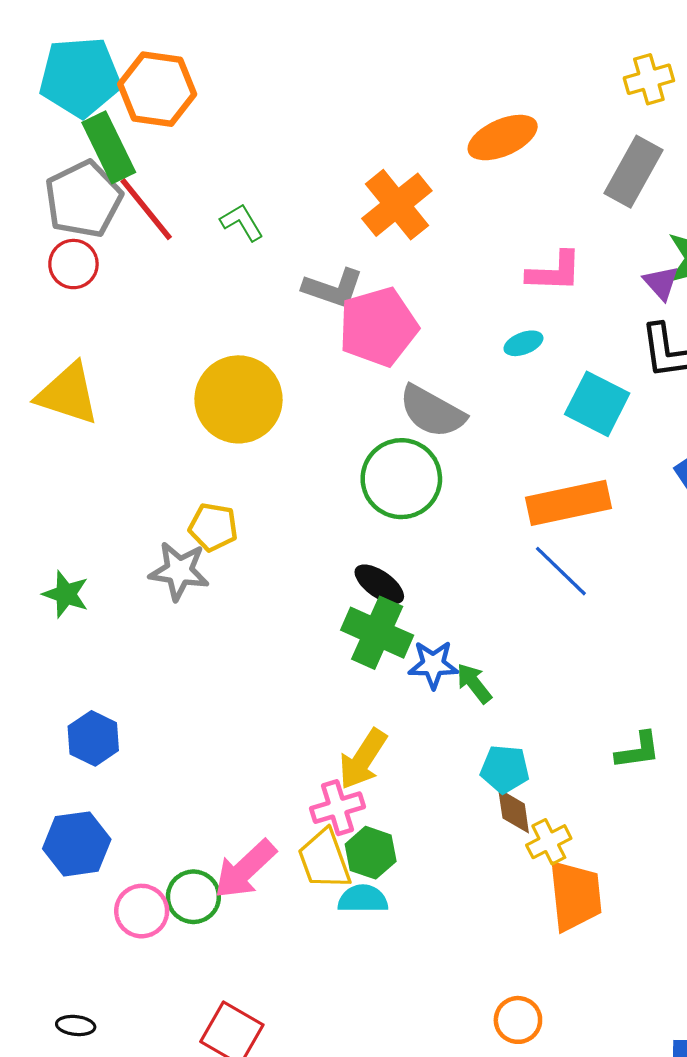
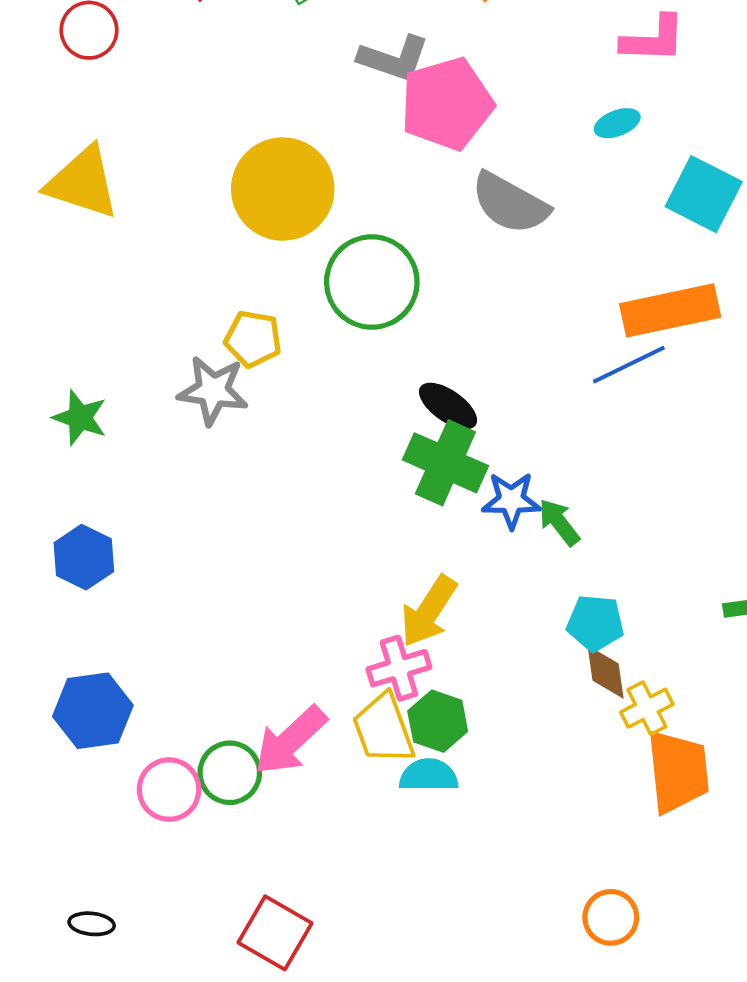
green circle: (401, 479) -> (372, 282), moved
blue line: (561, 571) -> (629, 365), moved, turned -70
blue hexagon: (93, 738) -> (84, 557), moved

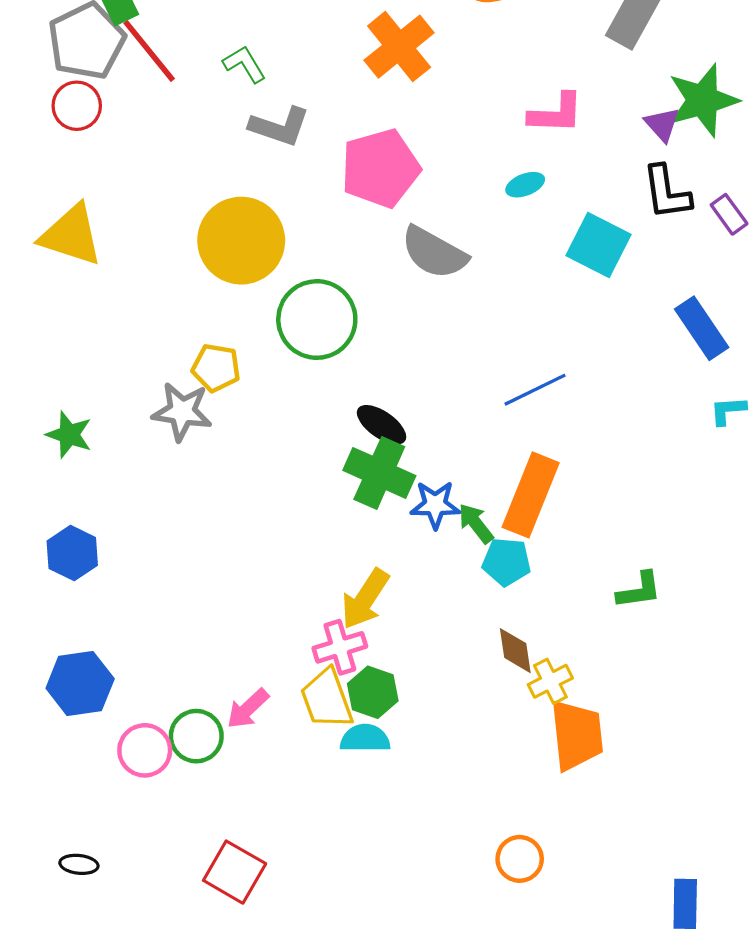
gray L-shape: (394, 59) -> (280, 127), moved
orange rectangle: (670, 310) -> (531, 495), moved, turned -56
cyan pentagon: (595, 623) -> (506, 562), moved
pink arrow: (290, 740) -> (248, 709), size x0.7

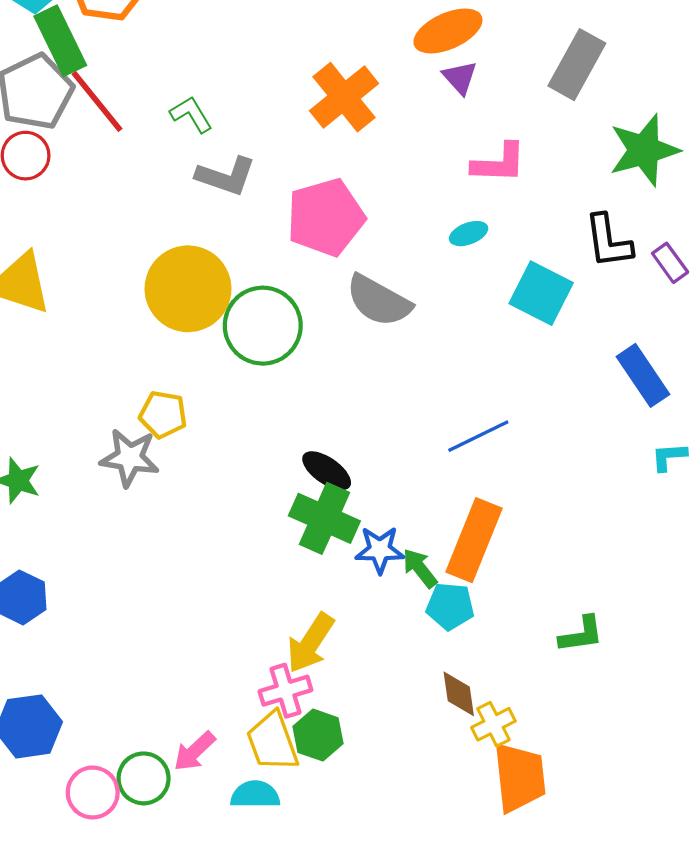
purple triangle: (662, 124) -> (460, 78), moved
green circle: (317, 320) -> (263, 326), moved
cyan semicircle: (365, 738) -> (255, 795), moved

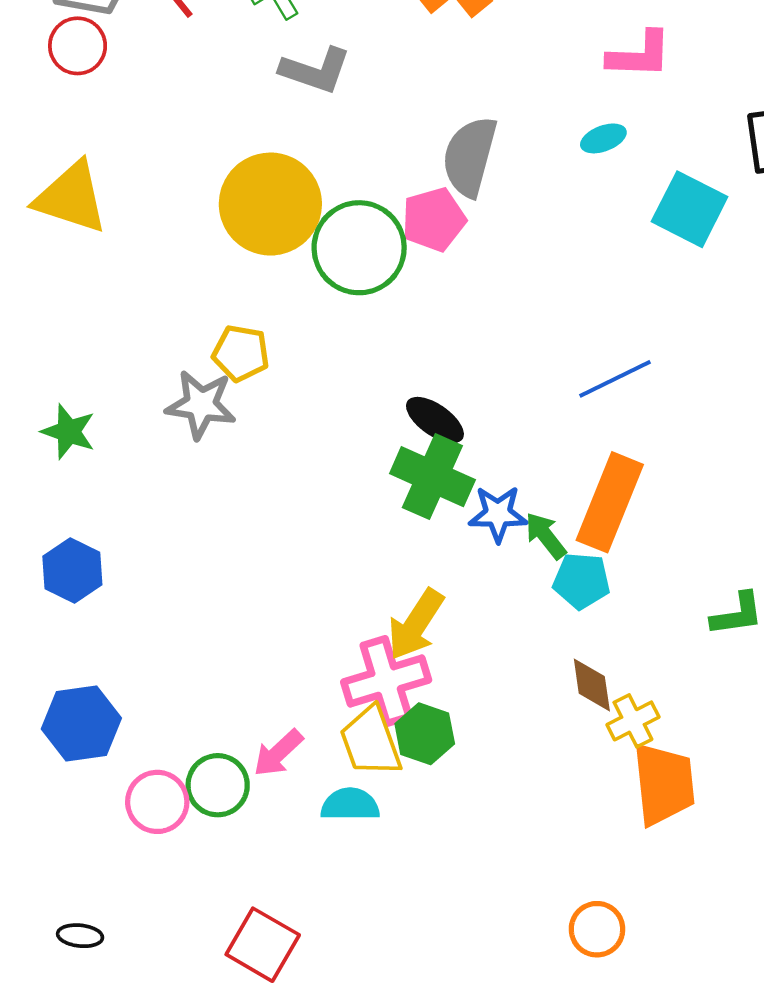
pink pentagon: (326, 217) -> (434, 219), moved, size x0.7
gray semicircle: (379, 301) -> (470, 156), moved, turned 76
pink cross: (285, 691) -> (386, 681), size x1.4

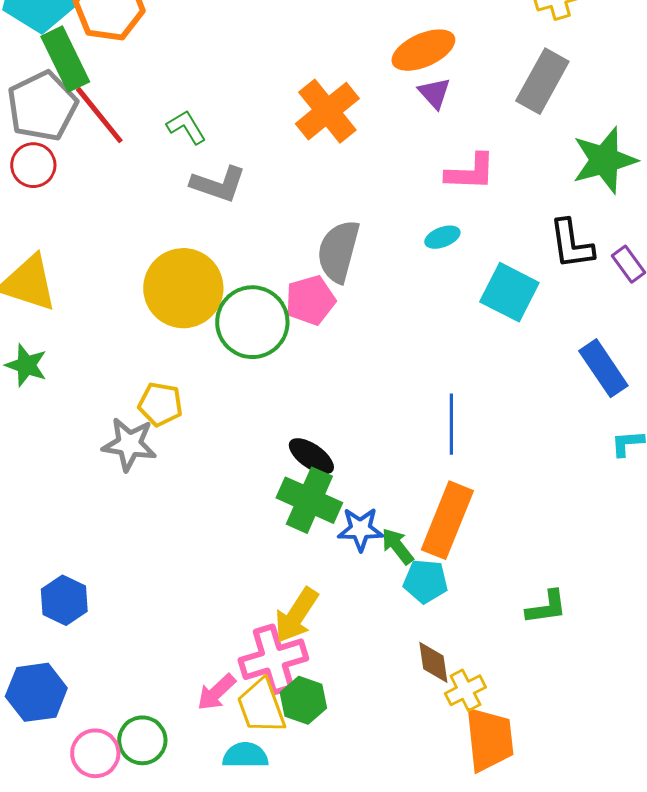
blue line: (615, 379) -> (451, 424), turned -64
green star: (69, 432) -> (26, 365), moved
blue hexagon: (72, 570) -> (64, 600), moved
pink arrow: (278, 753) -> (216, 692), moved

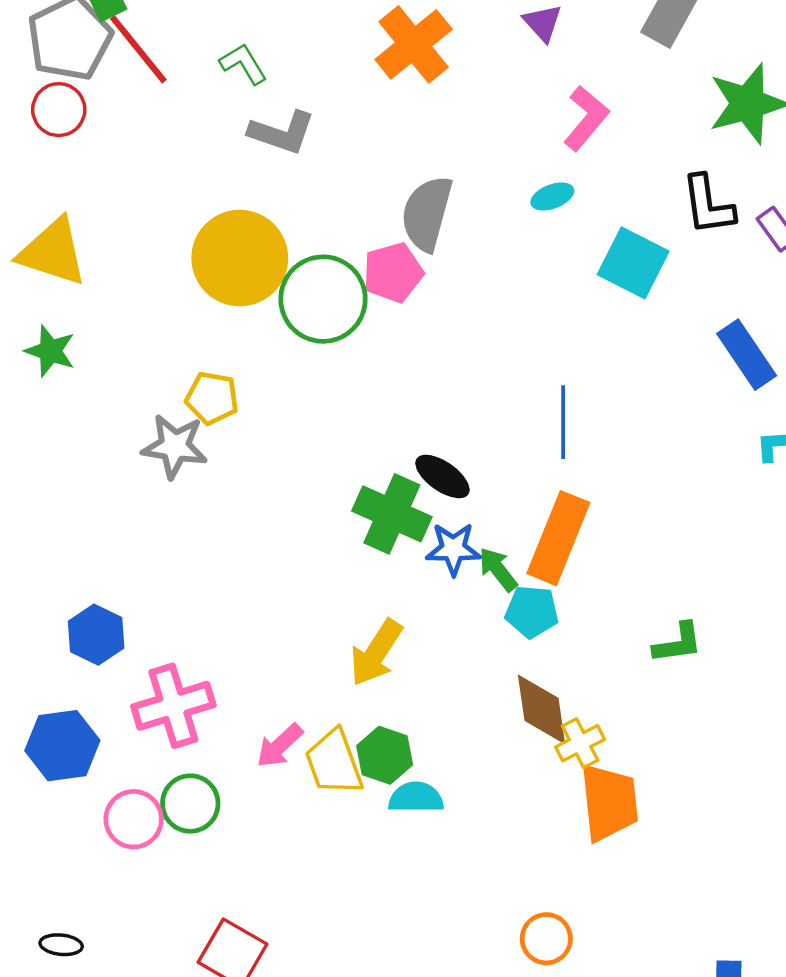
pink L-shape: (470, 172) -> (586, 118), turned -52
black ellipse: (311, 456) -> (442, 476), moved
pink cross: (273, 659) -> (173, 706), moved
brown diamond: (433, 662) -> (541, 709), size x1.4
cyan semicircle: (245, 755) -> (416, 797), moved

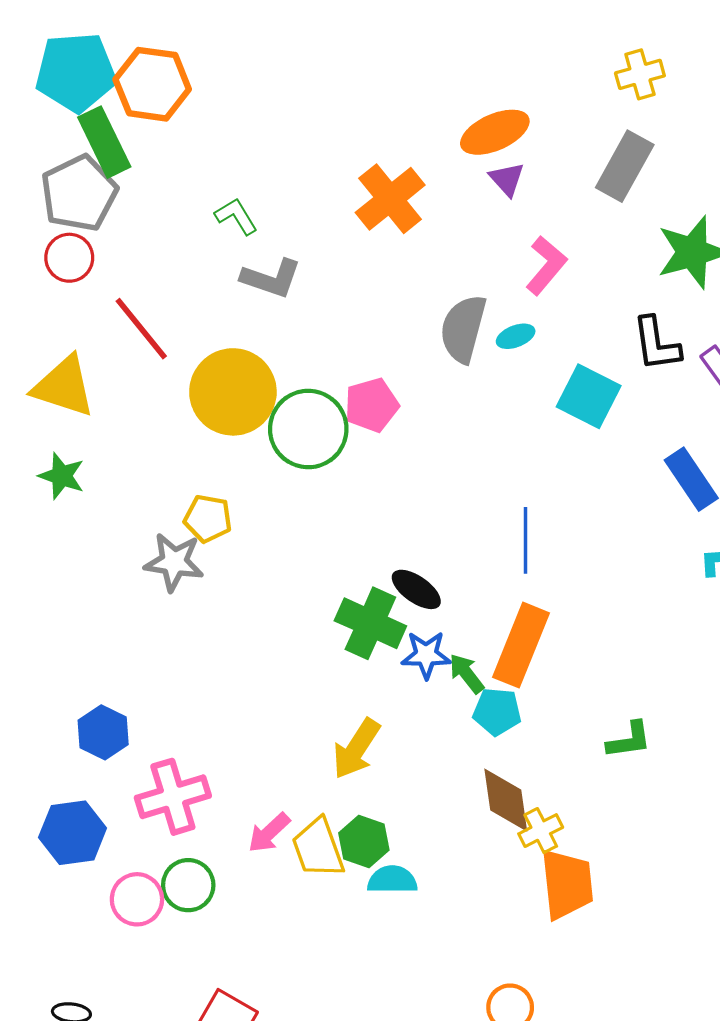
red line: (138, 49) -> (141, 329), moved
gray semicircle: (427, 213) -> (463, 329), moved

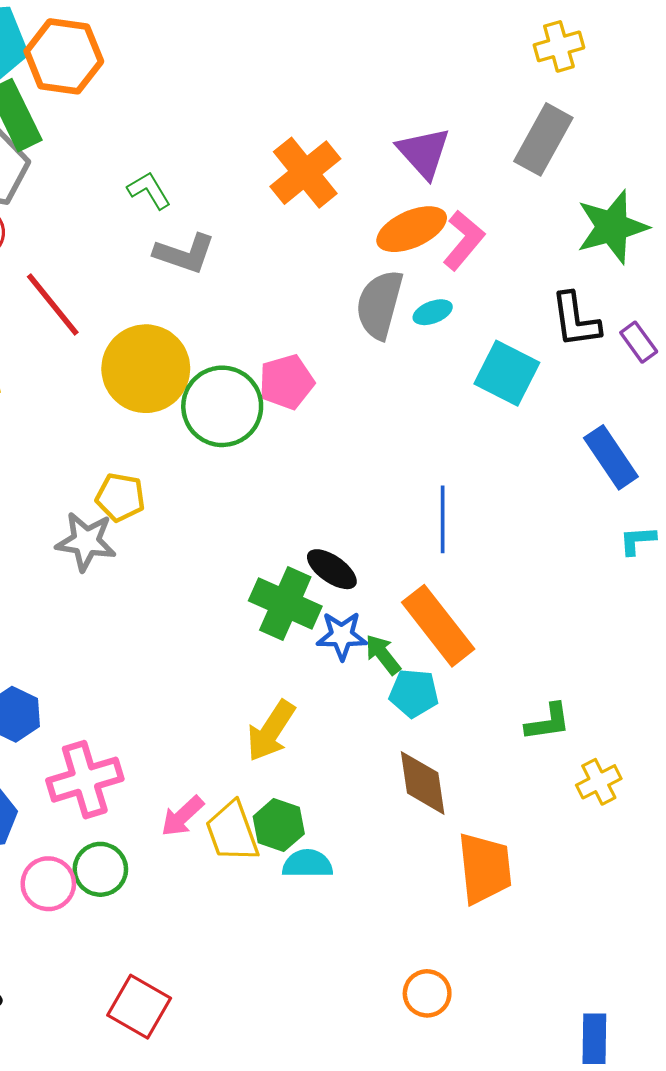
orange ellipse: (495, 132) -> (412, 229), moved
purple triangle: (507, 179) -> (424, 153), size x1.5
orange rectangle: (521, 645) -> (438, 626), turned -60
yellow cross: (541, 831) -> (599, 782), moved

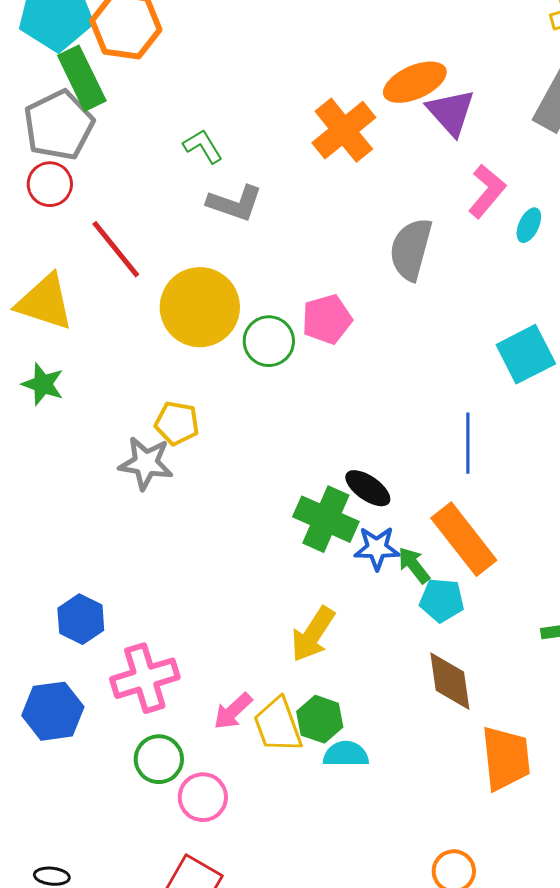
orange ellipse: (412, 229) -> (415, 82), moved
cyan ellipse: (433, 312) -> (529, 225), moved, turned -44
cyan square: (507, 373) -> (526, 354), moved, turned 36
green circle: (222, 406) -> (269, 341), size x0.7
pink circle: (48, 884) -> (203, 797), moved

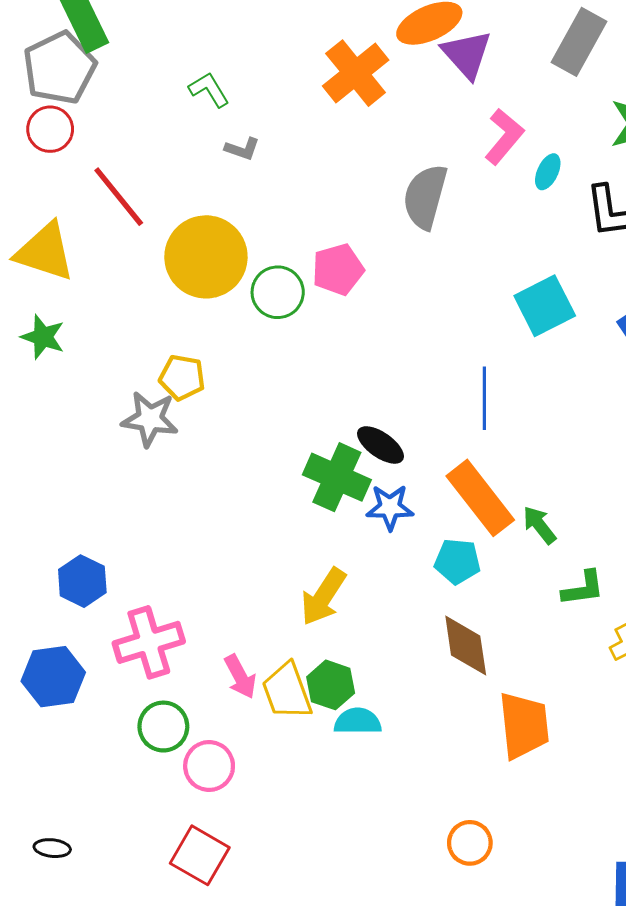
gray L-shape: (235, 203) -> (242, 149), size x0.6
green arrow: (414, 565) -> (539, 525), moved
pink arrow: (233, 711) -> (240, 677), turned -75

